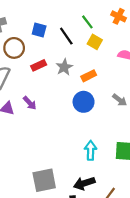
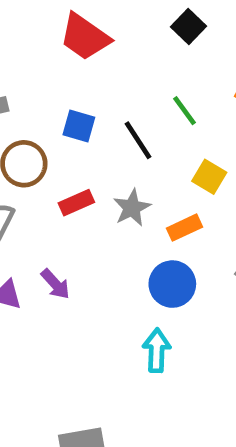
yellow square: (95, 42) -> (209, 177), moved
cyan arrow: (91, 150) -> (157, 350), moved

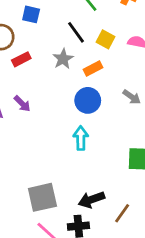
black line: (138, 140) -> (76, 32), moved
red rectangle: (76, 203) -> (21, 59), moved

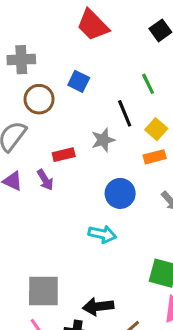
red rectangle: (21, 59) -> (64, 155), moved
orange rectangle: (93, 68) -> (155, 157), moved
cyan arrow: (81, 138) -> (102, 234), turned 90

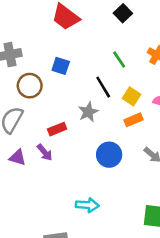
cyan arrow: (102, 234) -> (87, 205), moved

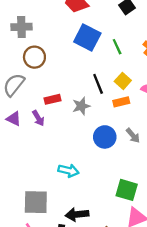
blue square: (61, 66) -> (87, 38), moved, size x1.6
black line: (103, 87) -> (98, 84), moved
gray star: (88, 112) -> (81, 106), moved
blue circle: (109, 155) -> (105, 137), moved

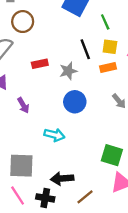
green line: (117, 47) -> (105, 22), moved
yellow square: (123, 81) -> (110, 47), turned -35
purple arrow: (38, 118) -> (23, 105), moved
blue circle: (105, 137) -> (75, 102), moved

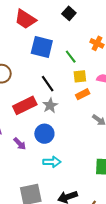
black line: (85, 49) -> (48, 84), moved
red rectangle: (40, 64) -> (25, 105), size x1.6
blue circle: (75, 102) -> (44, 134), moved

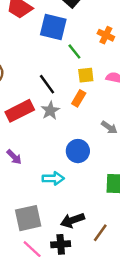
blue square: (42, 47) -> (53, 27), moved
orange rectangle: (83, 94) -> (79, 98), moved, turned -32
blue circle: (44, 134) -> (78, 151), moved

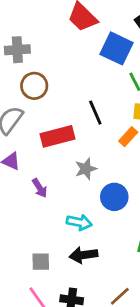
gray star: (50, 111) -> (86, 169), moved
gray square: (28, 218) -> (41, 262), size x0.6
black arrow: (72, 220) -> (83, 255), moved

